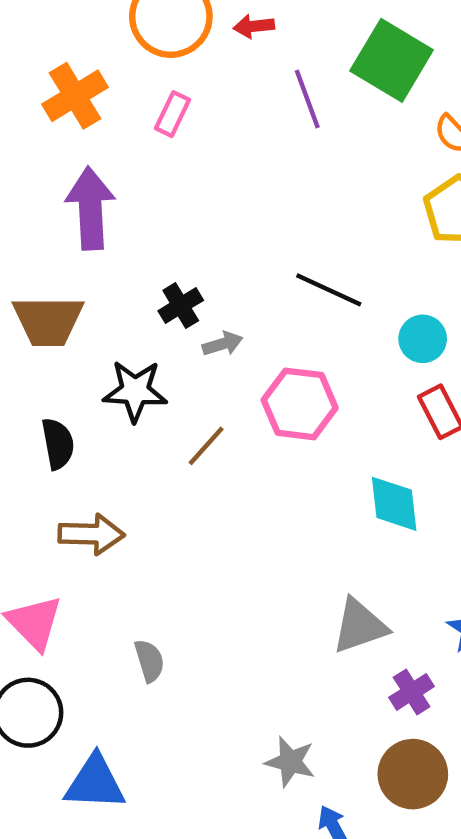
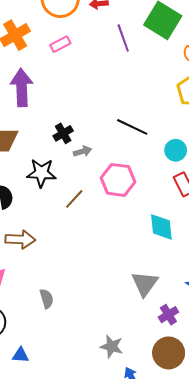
pink rectangle: (173, 114) -> (60, 44), turned 36
gray triangle: (360, 626) -> (145, 284), turned -36
blue triangle: (95, 783) -> (21, 355), size x0.6

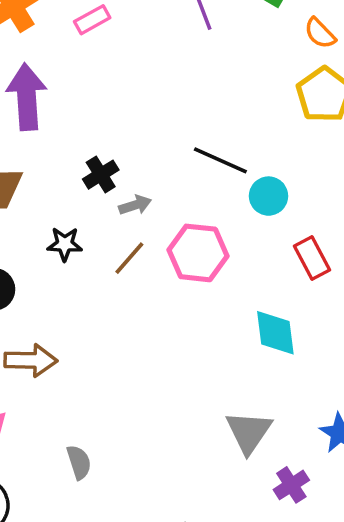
cyan circle: (176, 150) -> (269, 196), moved
black star: (41, 173) -> (65, 244), size x0.7
brown line: (74, 199) -> (129, 258), moved

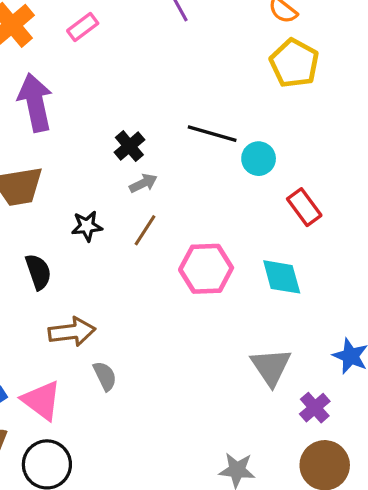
black cross: (101, 175) -> (129, 146), moved
pink hexagon: (198, 253) -> (206, 269), moved
gray semicircle: (79, 462) -> (105, 376), moved

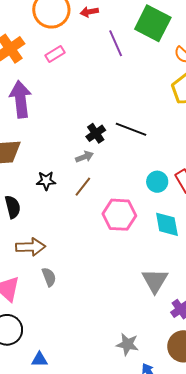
black cross: (129, 146) -> (96, 133), moved
cyan circle: (259, 159) -> (157, 182), moved

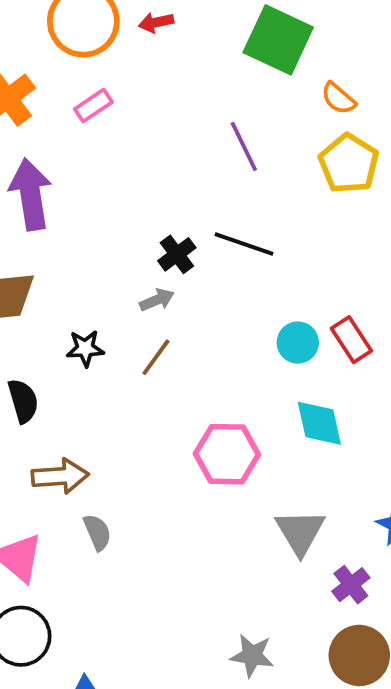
purple line: (116, 43) -> (244, 146), moved
pink hexagon: (119, 215) -> (227, 454), moved

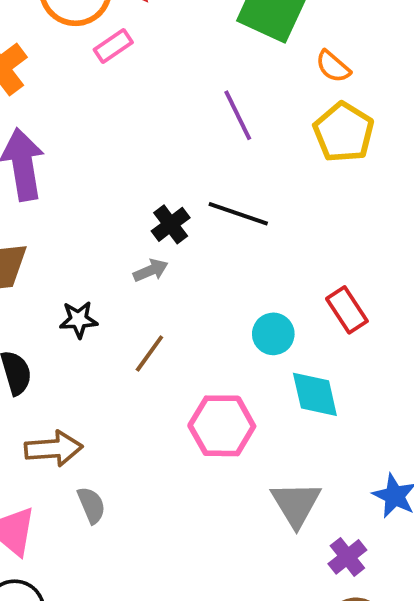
pink rectangle: (93, 106) -> (113, 46), moved
cyan circle: (298, 343) -> (273, 334), moved
brown line: (156, 357) -> (149, 353), moved

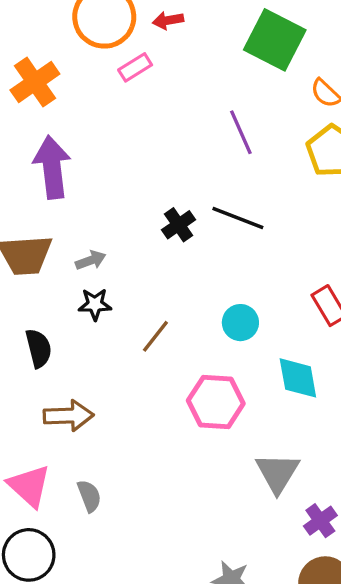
gray arrow: (151, 270) -> (91, 260), moved
cyan circle: (273, 334) -> (240, 323), moved
gray semicircle: (91, 505) -> (89, 496), moved

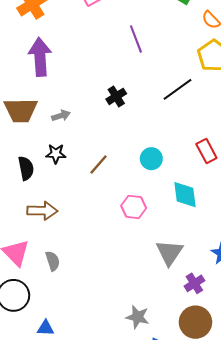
purple line: (241, 132) -> (136, 39), moved
black line: (238, 218) -> (178, 89), moved, turned -60
black star: (95, 304) -> (56, 154), moved
pink hexagon: (216, 402) -> (134, 207), size x0.7

